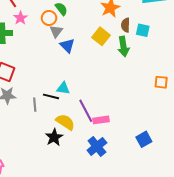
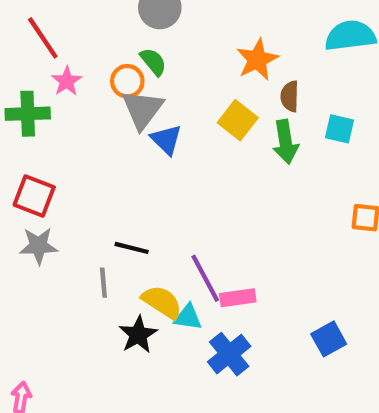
cyan square: (143, 30) -> (340, 129), moved
gray triangle: (56, 31) -> (142, 109), size x1.5
cyan triangle: (63, 88) -> (188, 317), moved
gray line: (35, 105) -> (103, 283), moved

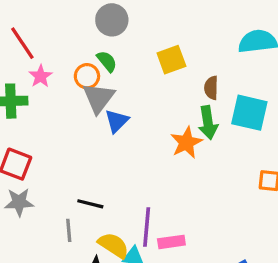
orange star: (257, 60) -> (186, 143), moved
yellow square: (238, 120) -> (171, 60), moved, turned 32
cyan square: (340, 129) -> (249, 113), size x1.6
blue triangle: (166, 140) -> (117, 121), turned 30
purple line: (205, 278) -> (147, 227), turned 33

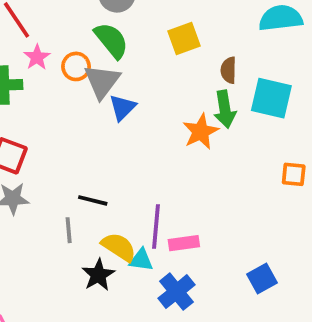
green semicircle: (107, 61) -> (111, 40), size x1.5
orange circle: (87, 76) -> (76, 66), moved

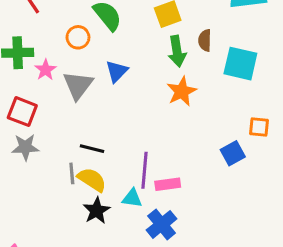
pink star: (37, 57) -> (46, 70), moved
gray triangle: (102, 81) -> (78, 85), moved
green arrow: (225, 109) -> (177, 51), moved
yellow semicircle: (119, 247) -> (92, 180), moved
blue square: (262, 279) -> (233, 153), moved

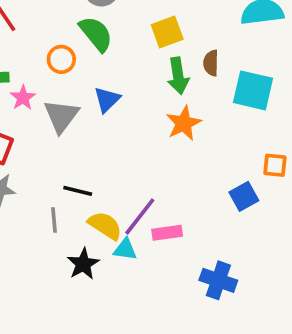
purple line: (145, 170) -> (140, 216), turned 33
yellow semicircle: (92, 180) -> (105, 226), moved
blue cross: (162, 224) -> (218, 280), moved, turned -32

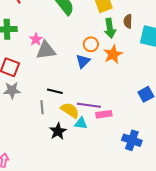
orange circle: (61, 59) -> (91, 44), moved
pink star: (23, 98) -> (36, 39), moved
blue triangle: (107, 100) -> (83, 61), moved
gray triangle: (61, 116) -> (46, 50), turned 45
purple line: (140, 216) -> (89, 105), turned 60

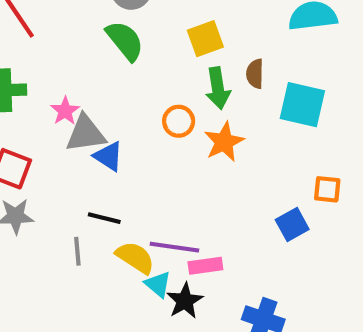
blue triangle: (83, 61) -> (108, 156), moved, turned -42
cyan triangle: (81, 123) -> (158, 284), turned 32
black star: (58, 131) -> (185, 301), moved

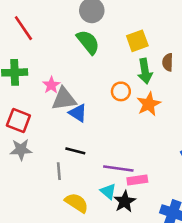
yellow semicircle: (135, 257) -> (77, 203), moved

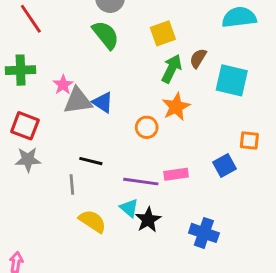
brown semicircle: (168, 62) -> (198, 58), turned 30
green arrow: (145, 71) -> (172, 69), turned -145
orange circle: (121, 91) -> (147, 127), moved
blue triangle: (78, 113) -> (103, 102), moved
pink rectangle: (137, 180) -> (176, 174), moved

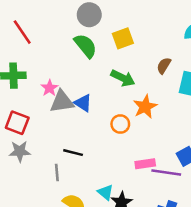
yellow square: (163, 33) -> (123, 38), moved
green arrow: (172, 69) -> (123, 78), moved, turned 90
purple line: (141, 182) -> (166, 172), moved

